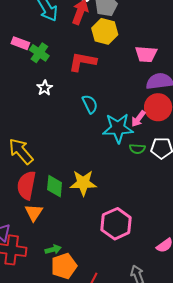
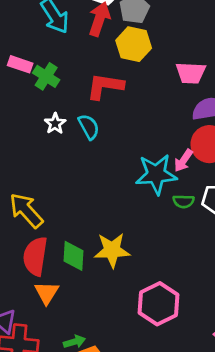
cyan semicircle: (90, 104) -> (89, 127), moved

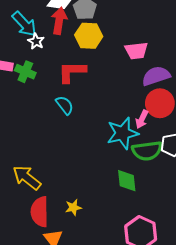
white star: (55, 124) -> (36, 41), moved
green semicircle: (183, 201) -> (147, 151), size x1.8
yellow star: (112, 250) -> (73, 207), moved, size x0.6
green diamond: (73, 256) -> (127, 181), moved

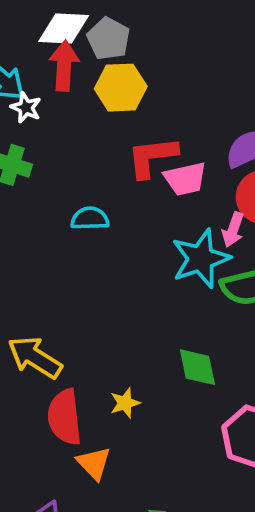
pink trapezoid: (136, 51) -> (185, 179), moved
red L-shape: (72, 72) -> (152, 157), moved
cyan semicircle: (65, 105) -> (90, 218), turned -48
green diamond: (127, 181) -> (197, 367), moved

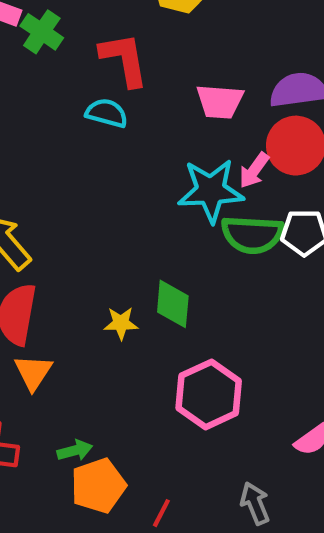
red L-shape: (152, 157) -> (124, 59), moved, turned 70
yellow star: (125, 403) -> (121, 323), moved

